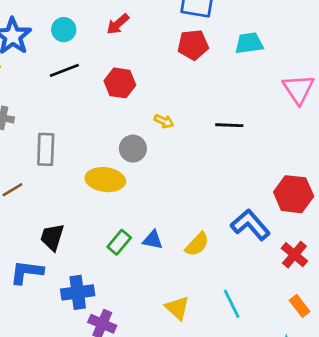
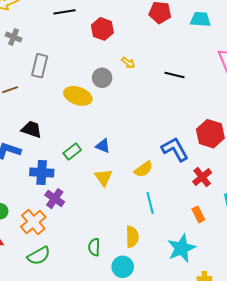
black trapezoid: (52, 237) -> (32, 129), turned 80
green rectangle: (119, 242) -> (72, 152), moved
yellow semicircle: (197, 244) -> (144, 169), moved
yellow triangle: (177, 308) -> (103, 177), moved

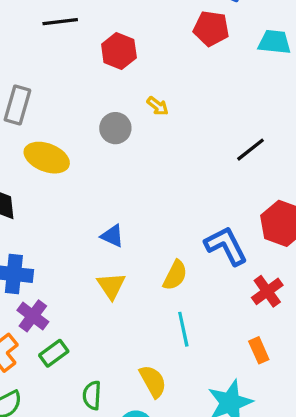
black line: (174, 75) -> (251, 150), moved, turned -54
yellow ellipse: (78, 96) -> (47, 158), moved
green rectangle: (72, 152) -> (54, 353), moved
yellow semicircle: (144, 169) -> (175, 275), turned -30
yellow semicircle: (132, 237) -> (153, 381), turned -30

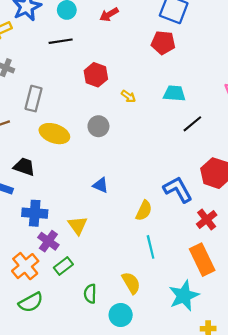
cyan trapezoid: (274, 42) -> (174, 93), moved
red hexagon: (119, 51) -> (96, 75), moved
gray circle: (115, 128) -> (98, 126), moved
yellow triangle: (111, 286) -> (78, 225), moved
orange rectangle: (259, 350) -> (202, 260), size x1.8

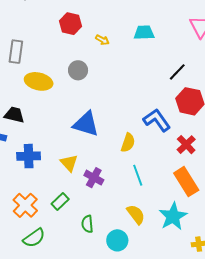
black line: (192, 124) -> (177, 72), moved
blue triangle: (101, 185) -> (86, 124), size x1.8
purple cross: (48, 241) -> (94, 178), moved
yellow semicircle: (131, 283) -> (136, 214), moved

